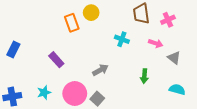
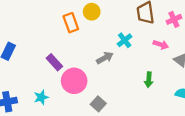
cyan cross: (122, 39) -> (125, 40), turned 32
gray arrow: (100, 70) -> (105, 58), moved
pink circle: (75, 94) -> (74, 81), moved

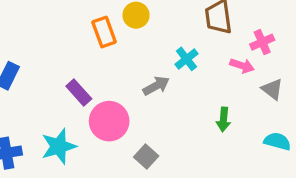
pink cross: (174, 19) -> (262, 42), moved
cyan star: (41, 97) -> (59, 146), size x1.5

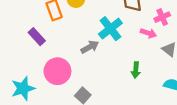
cyan cross: (186, 59) -> (110, 29), size x1.5
purple rectangle: (79, 93) -> (37, 37), moved

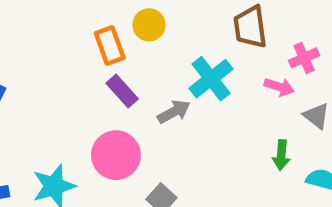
purple rectangle: (37, 37) -> (122, 91), moved
green arrow: (136, 70) -> (281, 155), moved

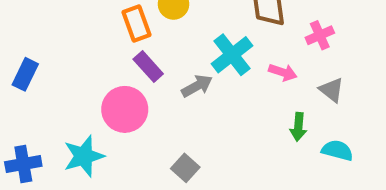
pink arrow: (279, 87) -> (283, 72), moved
pink circle: (116, 155) -> (125, 109), moved

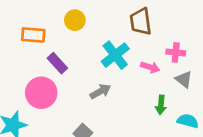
orange rectangle: (136, 24) -> (33, 35), moved, turned -65
pink cross: (320, 35) -> (176, 52), moved, turned 30
gray arrow: (197, 86) -> (100, 91), moved

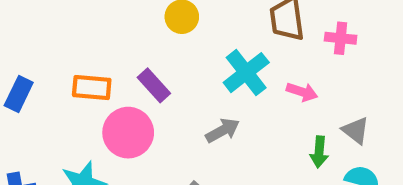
orange rectangle: (33, 35) -> (92, 88), moved
pink cross: (176, 52) -> (341, 38), moved
gray triangle: (184, 79) -> (356, 130), moved

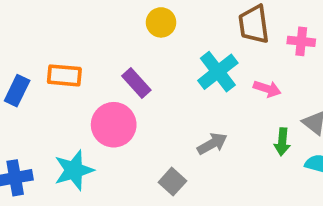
orange rectangle: (92, 88) -> (64, 75), moved
gray arrow: (223, 130) -> (212, 144), moved

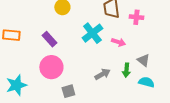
pink circle: (114, 125) -> (51, 67), moved
gray arrow: (212, 144) -> (102, 74), moved
gray square: (172, 182) -> (68, 91), turned 32

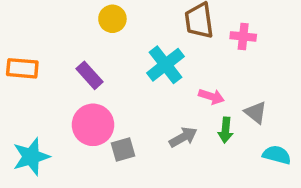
pink arrow: (118, 42) -> (211, 97), moved
cyan semicircle: (146, 82) -> (277, 155), moved
gray square: (68, 91) -> (123, 150), moved

